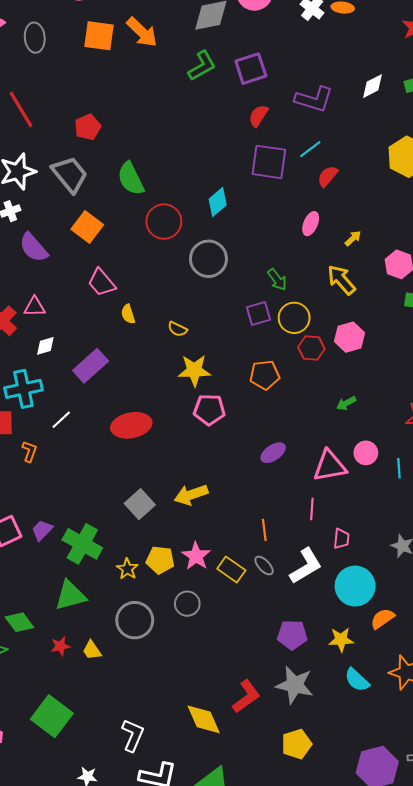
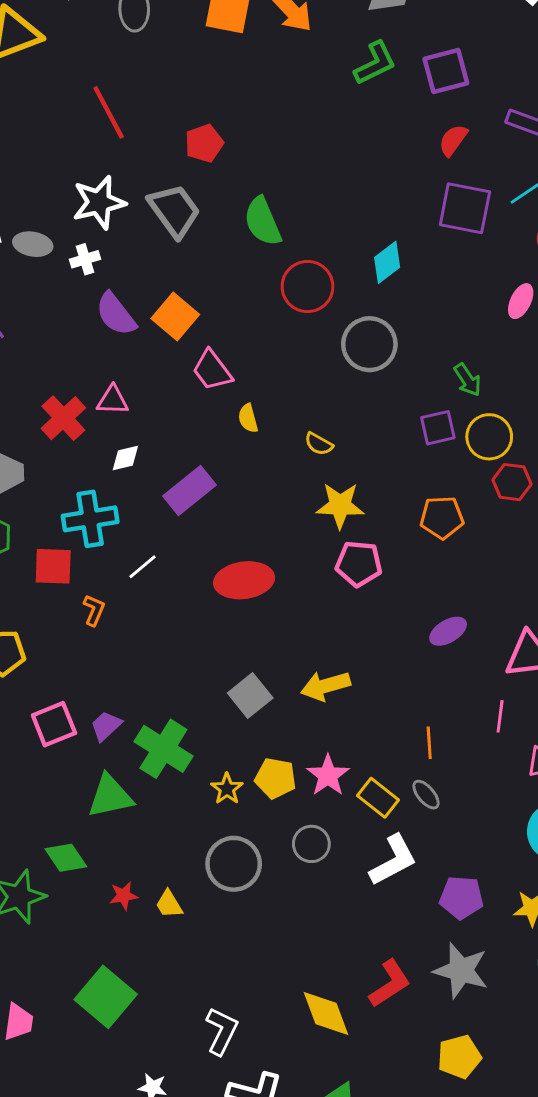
orange square: (87, 227) -> (175, 316), moved
white L-shape: (306, 566) -> (393, 860), moved
green triangle: (70, 595) -> (110, 796), moved

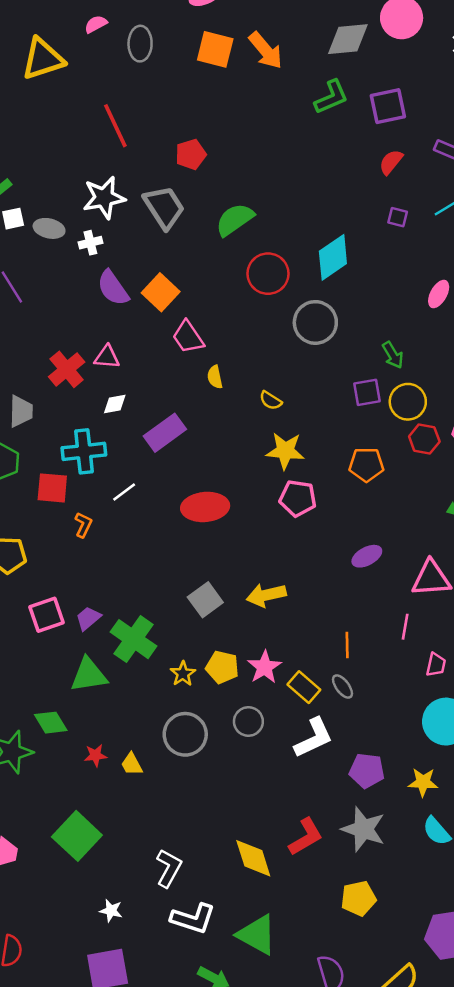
purple square: (465, 208) -> (398, 217), size x0.5
green semicircle: (263, 221) -> (235, 220), turned 75
cyan diamond: (387, 262) -> (333, 257), size x1.4

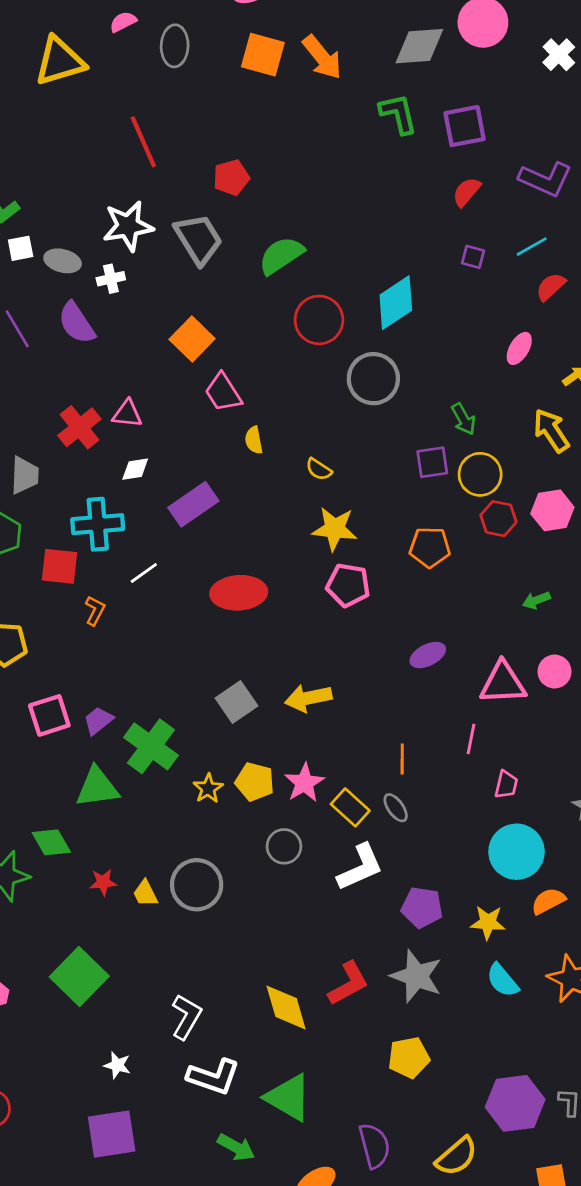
green L-shape: (331, 97) -> (398, 114), turned -81
purple semicircle: (113, 288) -> (77, 323), moved
gray circle: (185, 734) -> (197, 885), moved

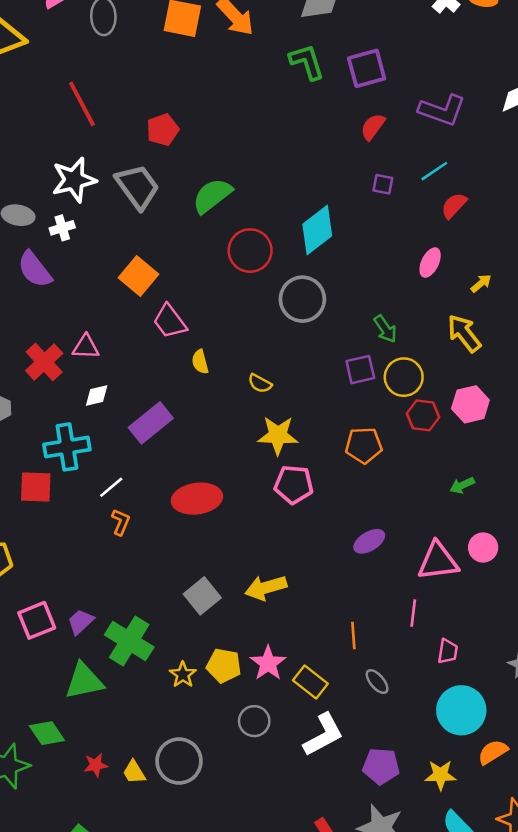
orange L-shape: (95, 611) -> (121, 522), moved
gray ellipse: (396, 808) -> (377, 682), moved

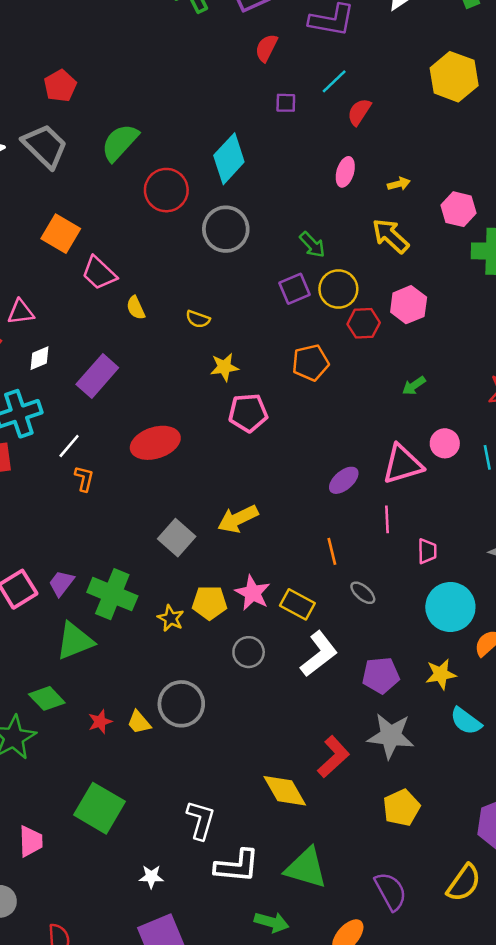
yellow arrow: (481, 283) -> (399, 184), turned 35
yellow star: (278, 435) -> (224, 367), size x0.7
purple ellipse: (369, 541) -> (344, 480), moved

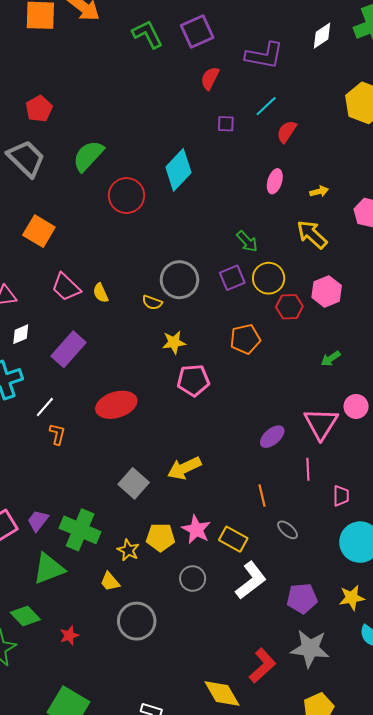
gray circle: (226, 229) -> (179, 280), moved
pink trapezoid: (99, 273) -> (66, 287), moved
pink triangle: (403, 464) -> (321, 424), turned -42
yellow trapezoid: (139, 722) -> (110, 582), moved

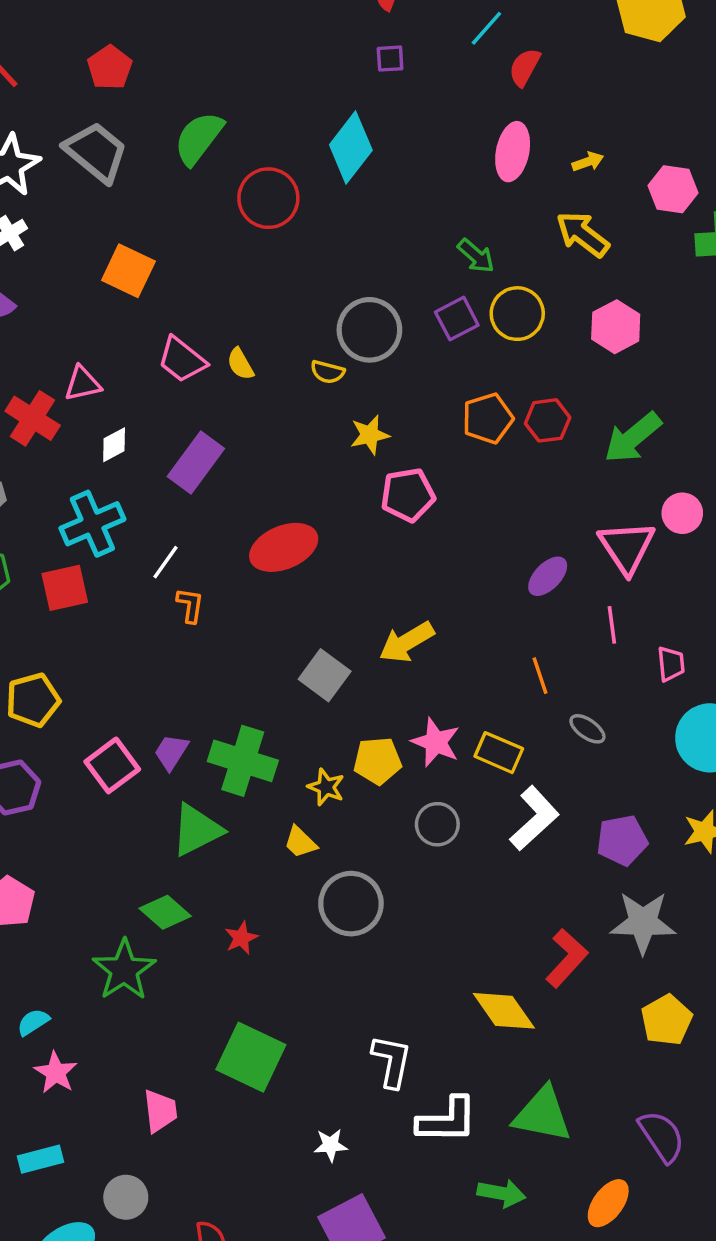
purple square: (226, 124) -> (390, 59), moved
pink ellipse: (275, 181) -> (513, 152), size x1.4
red hexagon: (289, 307) -> (548, 420), moved
green arrow: (331, 359) -> (633, 438), size x1.8

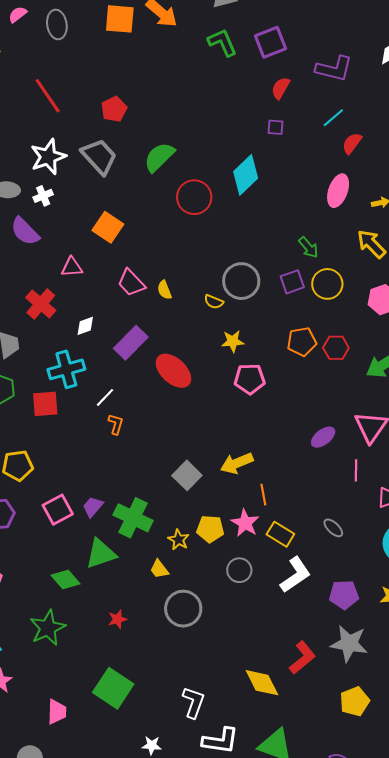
pink triangle: (83, 384) -> (72, 267), moved
red ellipse: (284, 547) -> (173, 371), moved, turned 57
orange line: (540, 676) -> (263, 495), moved
green diamond: (165, 912) -> (65, 579), moved

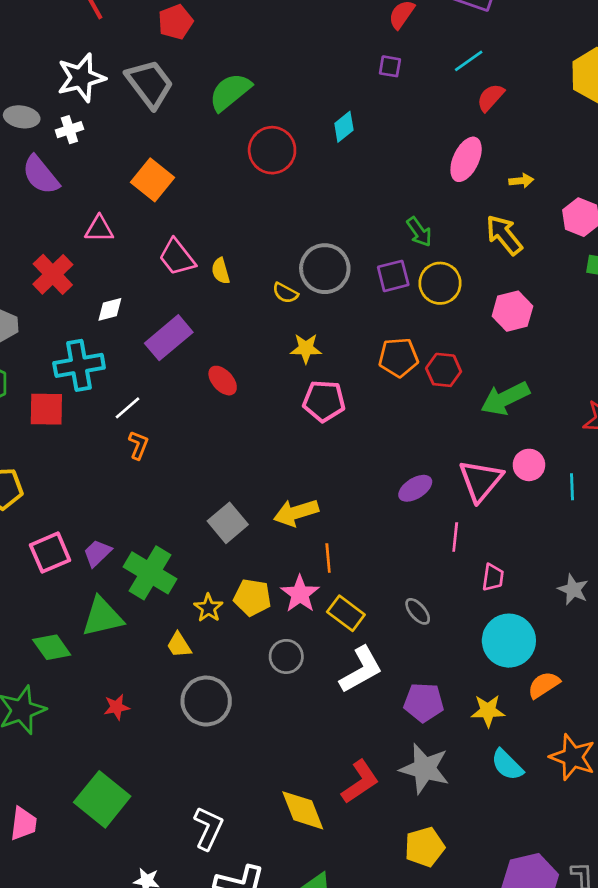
cyan diamond: (246, 175) -> (344, 127), size x0.6
red ellipse: (173, 371) -> (223, 381), size x0.6

